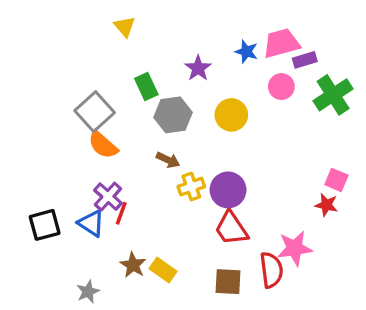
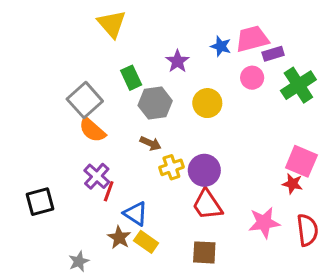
yellow triangle: (125, 27) -> (112, 24), size x1.5
pink square: (336, 180) -> (301, 161), size x1.5
blue triangle: (91, 223) -> (136, 214), moved
red semicircle: (271, 270) -> (307, 230), moved

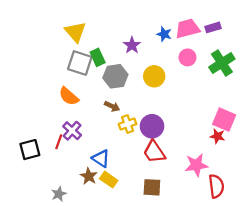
yellow triangle: (112, 24) -> (75, 32), moved
purple rectangle: (273, 54) -> (213, 27), moved
gray square: (85, 100) -> (80, 63), moved, turned -30
red line: (109, 191) -> (59, 142), moved
red semicircle: (307, 230) -> (216, 186), moved

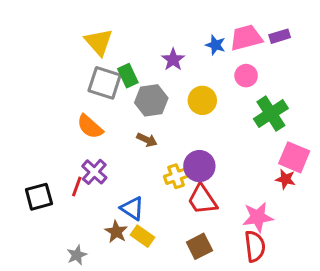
green cross: (222, 63) -> (271, 114), moved
yellow cross: (128, 124) -> (176, 176), moved
red semicircle: (216, 186) -> (255, 246), moved
brown square: (152, 187) -> (199, 246), turned -30

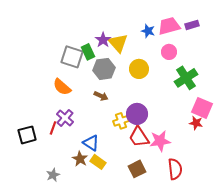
yellow triangle: (99, 42) -> (118, 43), moved
purple star: (173, 60) -> (103, 40), moved
pink star: (258, 217) -> (160, 141), moved

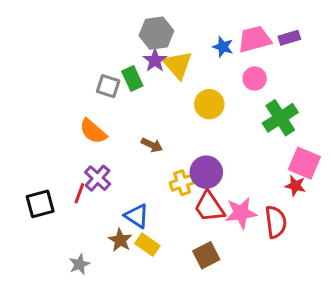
gray square: (72, 57) -> (108, 86), size x0.7
gray hexagon: (104, 69) -> (156, 33), moved
red semicircle: (175, 169) -> (276, 222), moved

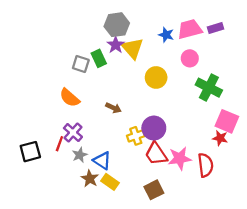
green cross: (280, 118) -> (209, 88), turned -30
gray star: (79, 264) -> (80, 155), moved

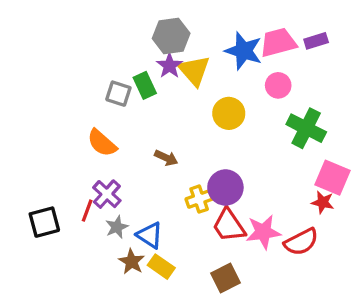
blue star: (166, 35) -> (244, 51), size x1.6
red semicircle: (205, 165) -> (301, 242), turned 70

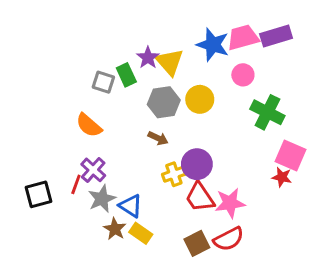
gray hexagon: (171, 36) -> (164, 102), moved
purple rectangle: (316, 41) -> (276, 36), size x1.5
brown arrow: (166, 158) -> (158, 138), moved
gray star: (117, 227) -> (102, 199), size x1.4
red semicircle: (301, 242) -> (229, 239), moved

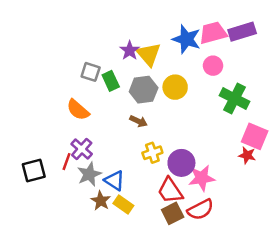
green rectangle: (126, 75) -> (111, 81), moved
purple circle: (197, 164) -> (181, 163), moved
red trapezoid: (200, 197) -> (170, 191), moved

